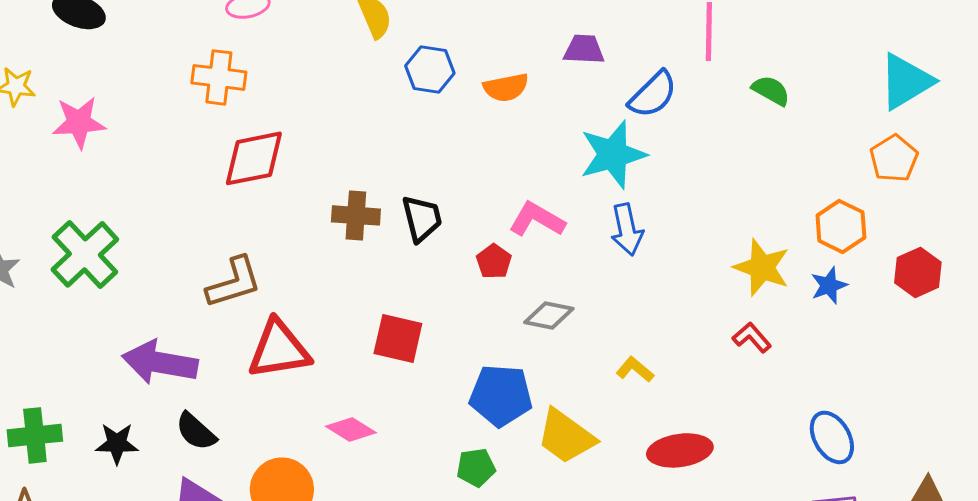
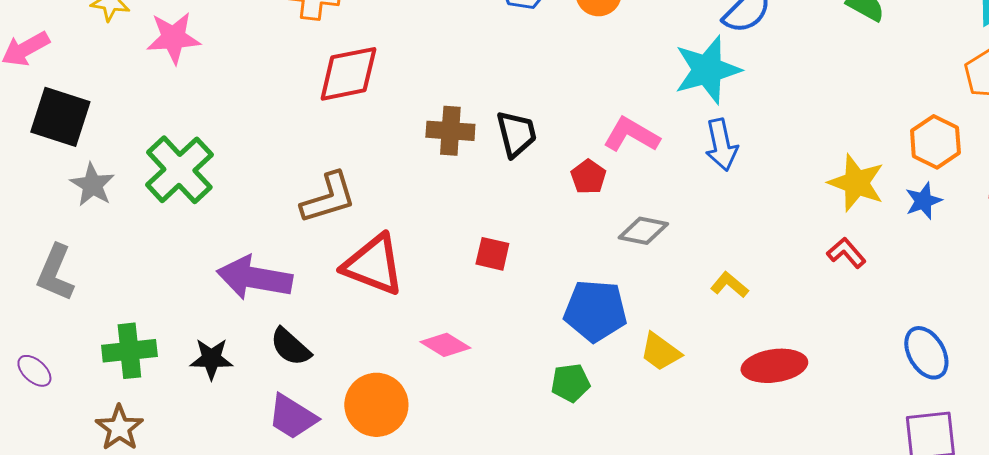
red square: (398, 338) -> (492, 254), size x0.7
red triangle: (279, 349) -> (373, 265), turned 30
yellow trapezoid: (566, 436) -> (660, 352), size x0.7

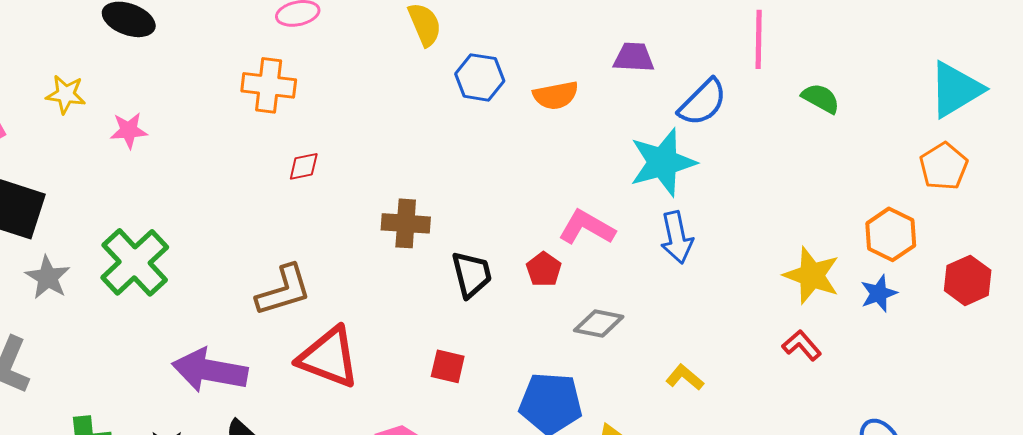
pink star: (173, 38) -> (129, 130), size x0.7
red diamond: (348, 74) -> (304, 166), size x0.5
black trapezoid: (516, 134) -> (472, 274), moved
red square: (492, 254) -> (448, 366), moved

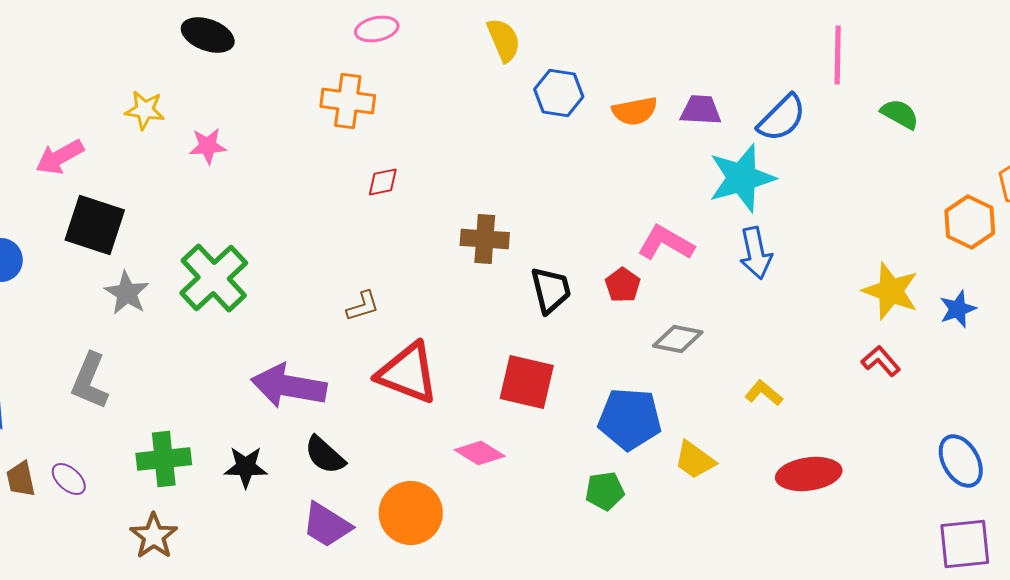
purple trapezoid: (634, 57) -> (701, 110), moved
orange hexagon: (891, 234) -> (970, 222), moved
brown L-shape: (284, 290) -> (363, 306), size x0.6
red square: (448, 366) -> (527, 382), size x1.6

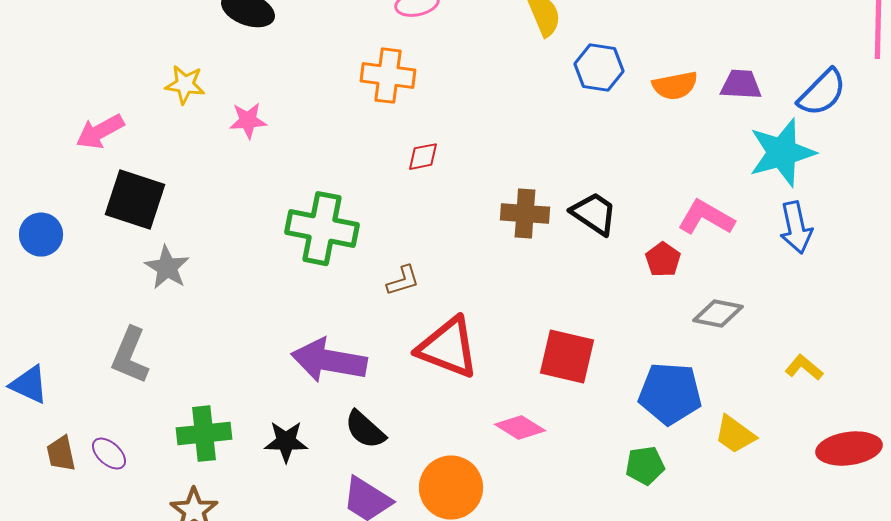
green cross: (214, 278) -> (322, 229), moved, turned -36
black trapezoid: (551, 290) -> (594, 214), moved, turned -42

